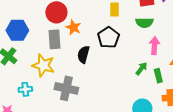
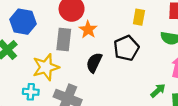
yellow star: (43, 65) -> (46, 67), turned 30
cyan cross: (25, 89) -> (31, 92), moved

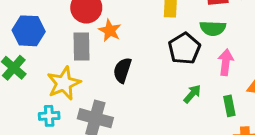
black pentagon: (126, 48) -> (184, 49), moved
green arrow: (158, 91) -> (192, 94), moved

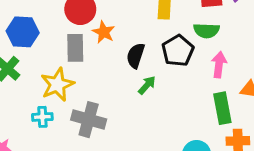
black semicircle: (122, 70) -> (136, 56), moved
green arrow: (192, 94) -> (147, 85), moved
green rectangle: (229, 106) -> (222, 108), size x1.5

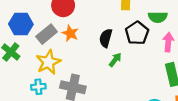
orange star: (104, 32) -> (70, 33), moved
gray rectangle: (75, 48) -> (47, 34), moved, turned 54

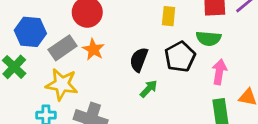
yellow star: (48, 62) -> (62, 84), turned 30

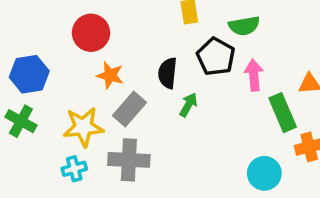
gray rectangle: (63, 48) -> (130, 109), moved
pink arrow: (219, 72) -> (254, 75), moved

